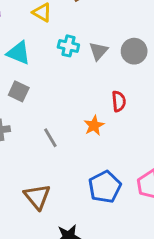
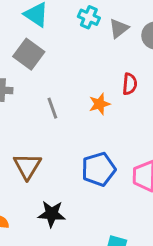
gray square: (19, 91) -> (29, 54), size x1.4

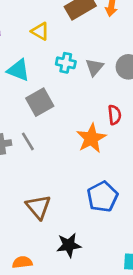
gray square: (29, 54) -> (40, 102), moved, turned 36
orange star: (100, 104) -> (91, 138), size x1.5
gray line: (52, 108) -> (28, 141), moved

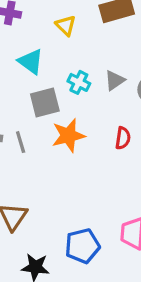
cyan cross: (66, 63) -> (79, 82), moved
orange star: (91, 138) -> (68, 136), moved
blue pentagon: (102, 197) -> (82, 246), moved

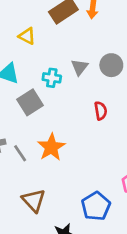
orange star: (68, 136) -> (51, 147), moved
gray line: (21, 142) -> (20, 153), moved

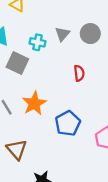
gray square: (30, 102) -> (17, 63), turned -35
blue pentagon: (96, 206) -> (68, 123), moved

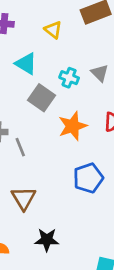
gray triangle: (62, 34) -> (100, 73), turned -35
orange star: (34, 103) -> (73, 126), moved

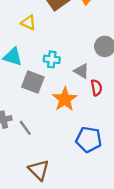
gray triangle: (100, 73) -> (81, 71), moved
blue pentagon: (88, 178) -> (89, 139), turned -30

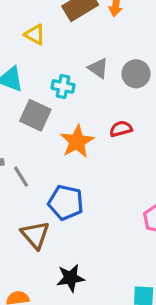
gray triangle: (81, 71) -> (98, 68), moved
red semicircle: (96, 88) -> (121, 129), turned -98
blue pentagon: (89, 139) -> (66, 203), moved

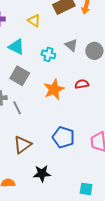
gray square: (35, 115) -> (20, 76), moved
blue pentagon: (66, 203) -> (63, 137), moved
brown triangle: (35, 235) -> (23, 145), turned 30

